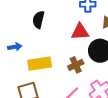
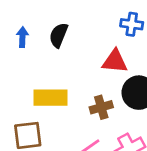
blue arrow: (15, 47) -> (22, 37), moved, turned -88

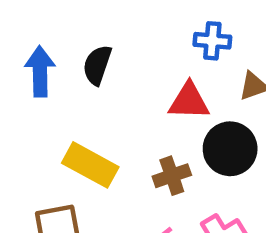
blue arrow: (22, 37) -> (40, 71), size x1.5
yellow rectangle: (50, 98) -> (90, 165), turned 32

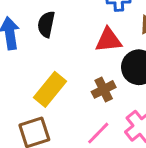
yellow rectangle: (90, 165) -> (50, 89), turned -72

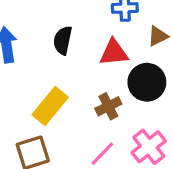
black semicircle: (46, 24) -> (63, 40), moved

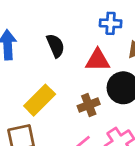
black semicircle: (63, 40) -> (56, 46), turned 140

